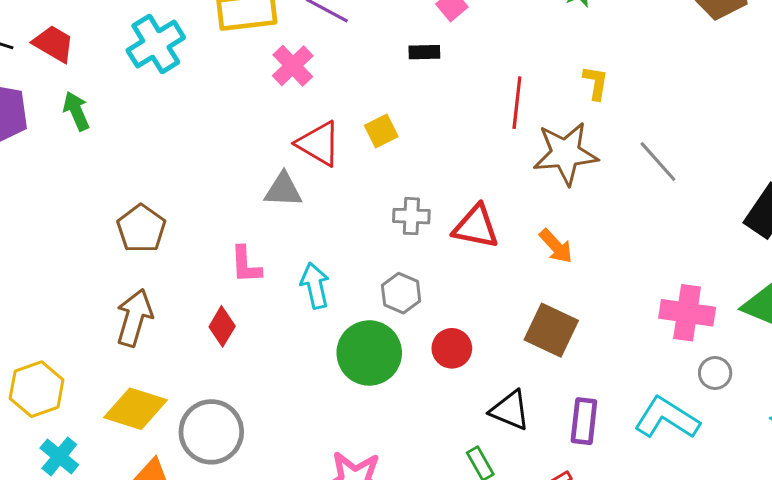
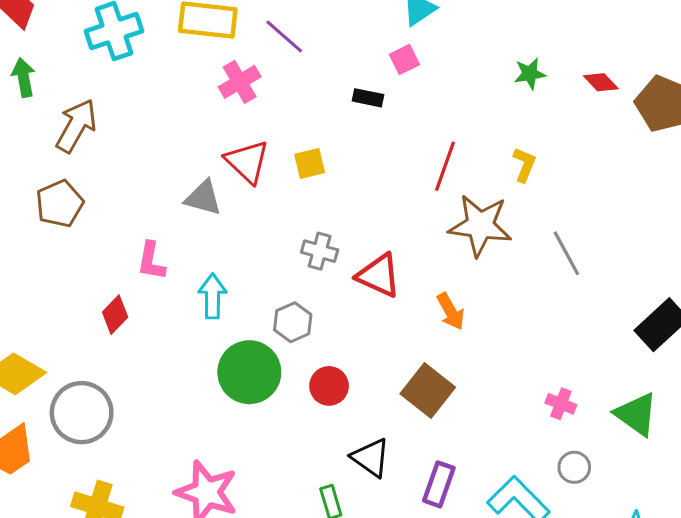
pink cross: (687, 313) -> (561, 404), size x0.6
brown arrow: (134, 318) -> (76, 126), moved

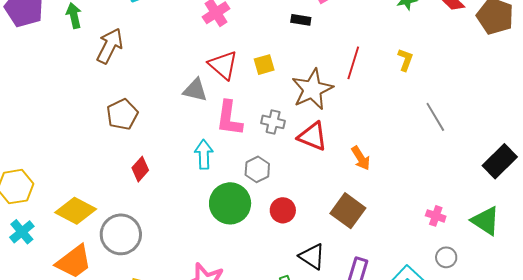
brown pentagon: (60, 204) -> (122, 114), moved
brown star: (480, 225) -> (312, 89), moved, turned -30
pink L-shape: (151, 261) -> (229, 118), moved, size x1.4

